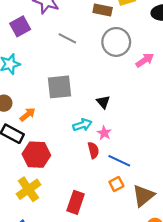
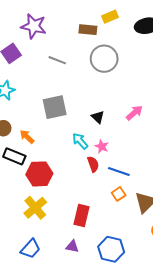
pink arrow: (145, 60) -> (134, 113), moved
orange arrow: (28, 114) -> (27, 137), turned -91
cyan arrow: (82, 125) -> (80, 141), turned -108

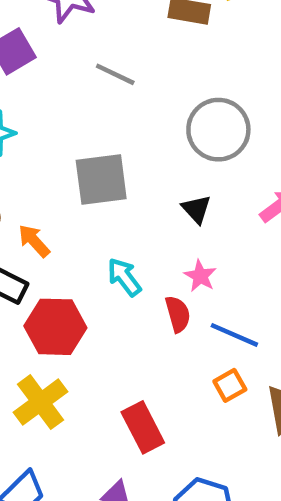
gray circle: (104, 59) -> (218, 130), moved
cyan arrow: (80, 141) -> (124, 277), moved
red rectangle: (81, 216) -> (143, 427), turned -45

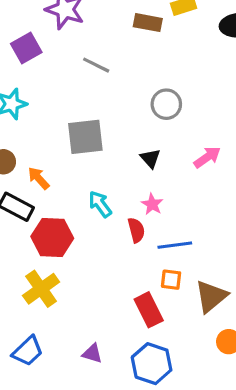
gray circle: (218, 130) -> (166, 104), size x0.7
blue line: (234, 335) -> (175, 245), turned -32
orange square: (230, 385) -> (171, 280), turned 35
red rectangle: (143, 427) -> (149, 310), moved

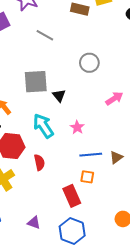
black triangle: (150, 158) -> (59, 96), moved
cyan arrow: (100, 204) -> (43, 126), size x1.4
red semicircle: (136, 230) -> (39, 162), moved
brown triangle: (211, 296) -> (116, 157), moved, size x0.6

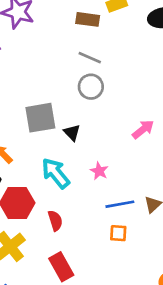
gray line: (45, 35) -> (90, 58), moved
gray circle: (89, 63) -> (91, 87), moved
red rectangle: (72, 196) -> (61, 267), moved

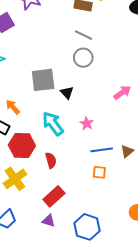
red rectangle: (61, 267) -> (54, 196), turned 75

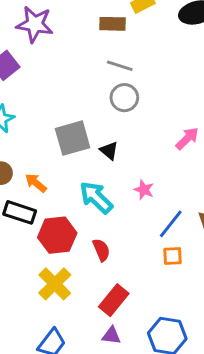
blue line: (102, 150) -> (171, 224), turned -35

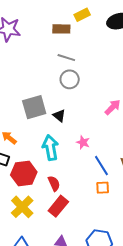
cyan arrow: (96, 197) -> (50, 148), turned 35
blue line: (171, 224) -> (101, 166), turned -70
red rectangle: (114, 300) -> (58, 206), moved

